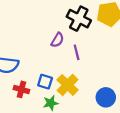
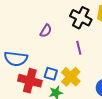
purple semicircle: (57, 40) -> (46, 31), moved
red cross: (21, 89) -> (30, 81), size x1.6

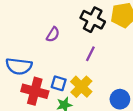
purple line: (79, 48) -> (90, 54), turned 40

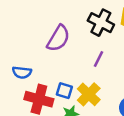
purple semicircle: (53, 34) -> (58, 38), size x1.6
blue semicircle: (19, 66) -> (22, 72), size x0.7

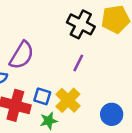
purple semicircle: (58, 38) -> (22, 55), moved

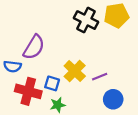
purple line: (78, 63) -> (100, 77), moved, turned 42
yellow cross: (68, 100) -> (75, 71), moved

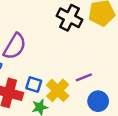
yellow cross: (75, 71) -> (58, 90), moved

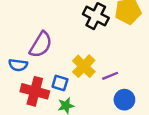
yellow cross: (58, 90) -> (84, 66), moved

